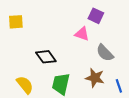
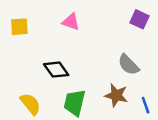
purple square: (96, 16) -> (139, 19), moved
pink triangle: (82, 34) -> (71, 22), moved

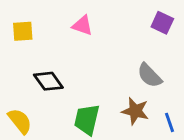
black diamond: (56, 70) -> (48, 81), moved
yellow semicircle: (30, 104) -> (20, 121), moved

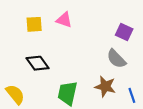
purple square: (162, 23) -> (124, 32), moved
yellow square: (23, 31) -> (34, 24), moved

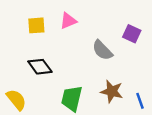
pink triangle: (64, 20) -> (68, 21), turned -42
gray semicircle: (116, 59) -> (102, 50), moved

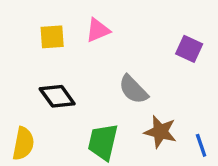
gray semicircle: (102, 50) -> (133, 89), moved
yellow semicircle: (16, 100) -> (23, 144), turned 50

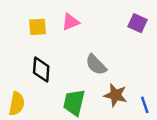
purple square: (189, 49) -> (137, 23), moved
black diamond: (57, 96) -> (41, 70), turned 40

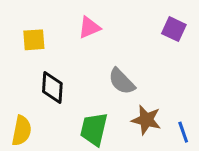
yellow square: (37, 27) -> (34, 40), moved

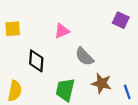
pink triangle: (89, 27) -> (62, 31), moved
yellow square: (34, 40) -> (13, 29), moved

